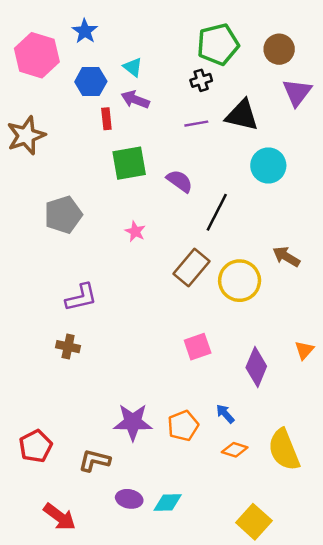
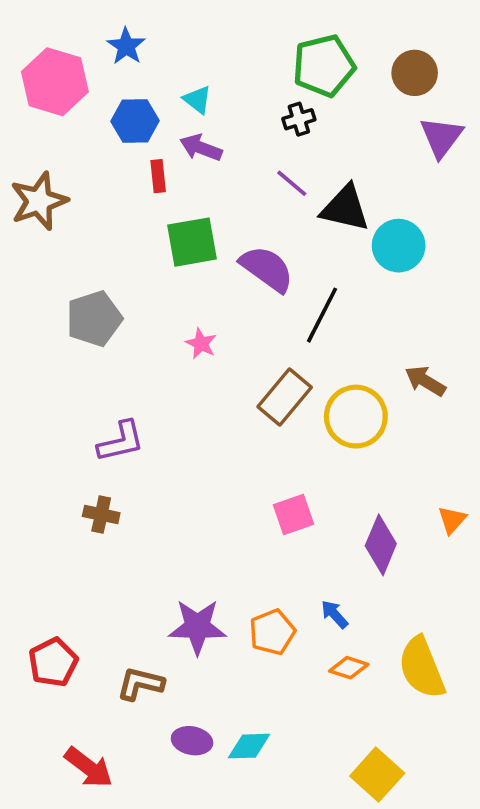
black triangle: (242, 115) -> (345, 208), moved
purple line: (196, 124) -> (292, 183), turned 50
purple semicircle: (180, 181) -> (267, 269), size x1.4

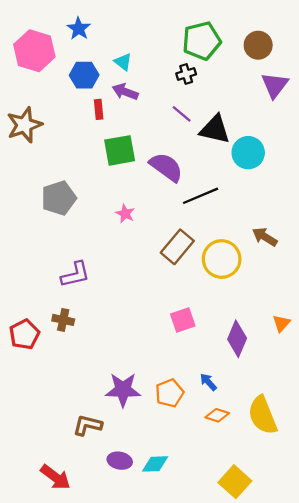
black line: (322, 315) -> (201, 196), turned 40
red pentagon: (53, 662) -> (24, 334), moved

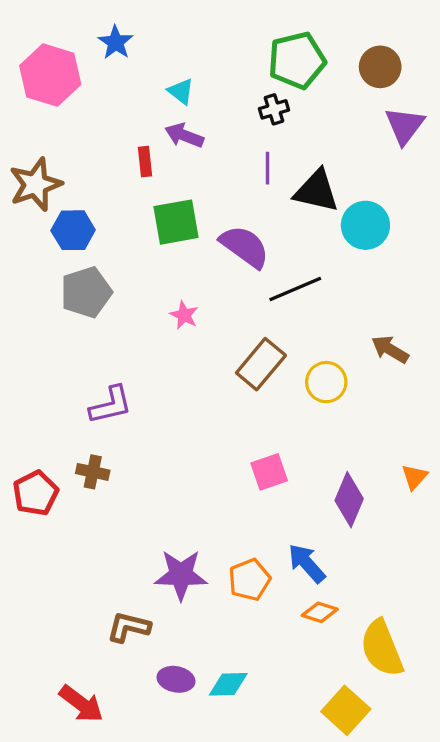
blue hexagon: (84, 75) -> (73, 230), moved
purple line: (182, 114) -> (267, 168), turned 50
yellow circle: (222, 259) -> (326, 382), size x0.7
blue arrow: (208, 382) -> (307, 563), size x1.5
yellow semicircle: (263, 415) -> (382, 648), moved

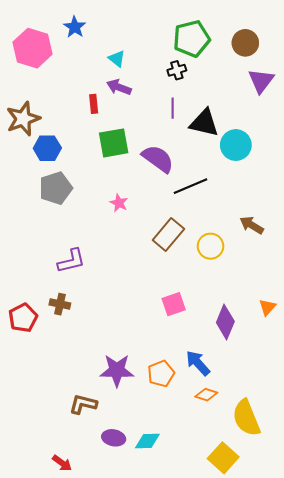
red arrow: (81, 704) -> (62, 463), moved, size x0.7

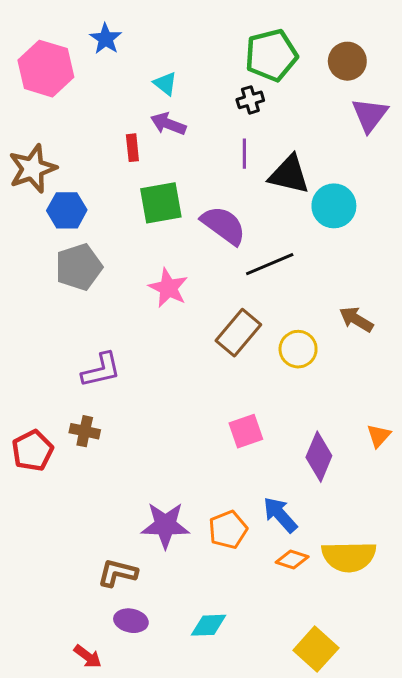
pink star: (119, 203) -> (168, 288), size x1.5
yellow semicircle: (246, 418) -> (349, 557), moved, turned -69
purple ellipse: (114, 438) -> (131, 621), moved

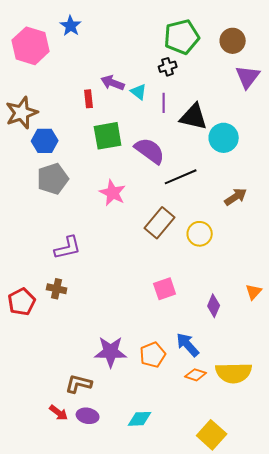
cyan triangle: (165, 84) -> (139, 92), moved
brown arrow: (356, 319) -> (236, 197), moved, turned 115
purple diamond: (319, 457) -> (214, 306), size x0.7
red arrow: (88, 656) -> (59, 413), moved

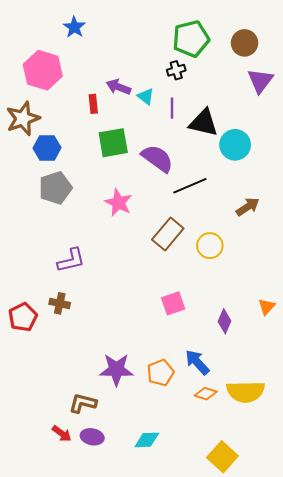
pink hexagon: (31, 46) -> (43, 70), moved

